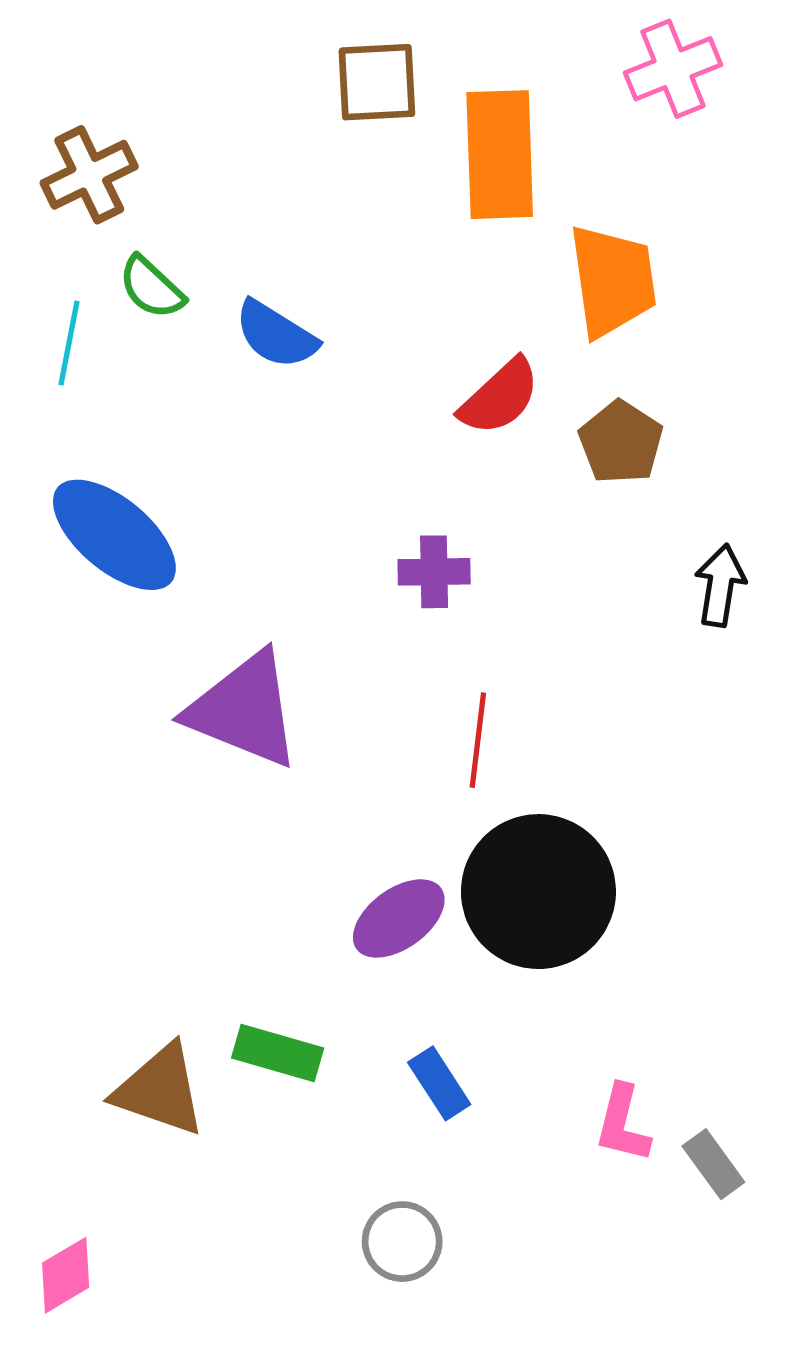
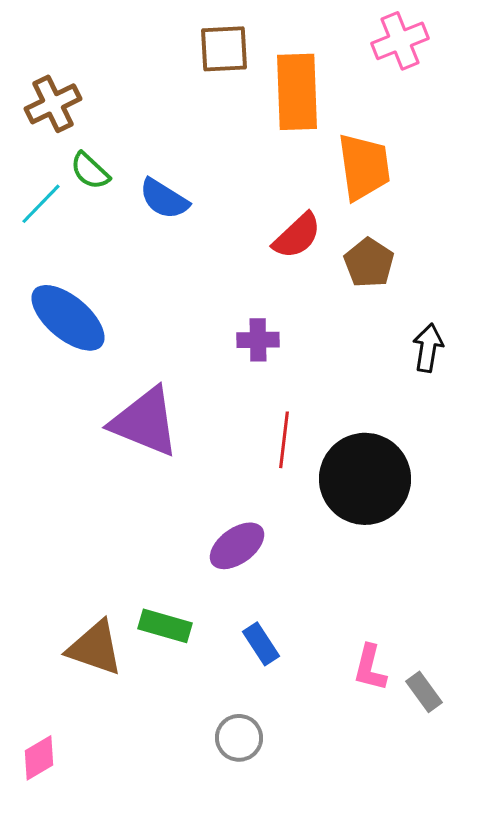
cyan line: (69, 343) -> (41, 204), turned 33
black circle: (538, 892) -> (365, 479), moved

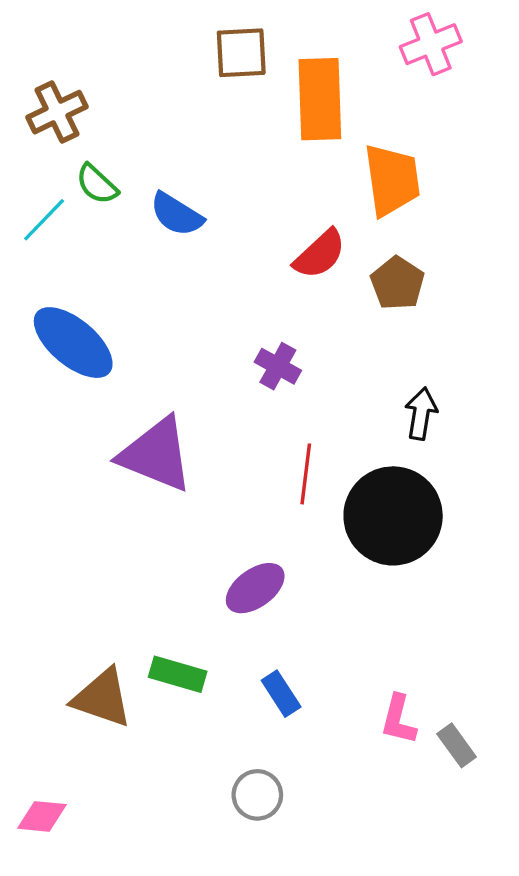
purple cross: (258, 340) -> (278, 366), turned 30
black arrow: (428, 348) -> (421, 414), moved
pink diamond: (39, 758) -> (42, 816), turned 36

